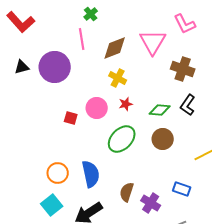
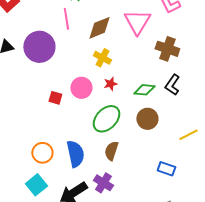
brown semicircle: (127, 192) -> (111, 151), moved
purple cross: (151, 203) -> (103, 183), moved

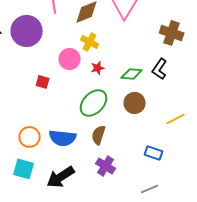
brown cross: (167, 49) -> (172, 33), moved
pink circle: (81, 88) -> (70, 59), moved
blue semicircle: (75, 154) -> (63, 138), turned 108
purple cross: (103, 183) -> (106, 166), moved
cyan square: (36, 185) -> (24, 169), turned -35

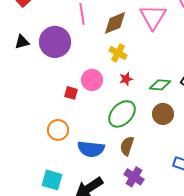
pink circle: (70, 59) -> (92, 80), moved
orange circle: (30, 137) -> (58, 130), moved

